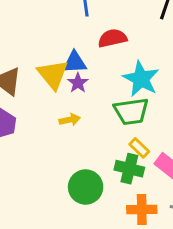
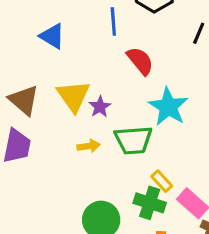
red semicircle: (112, 38) -> (140, 61), turned 60
blue triangle: (75, 62) -> (52, 36), moved, turned 30
green trapezoid: (131, 111) -> (133, 140), moved

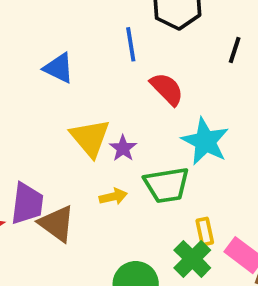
brown triangle: (24, 100) -> (57, 224), moved
yellow rectangle: (162, 181) -> (205, 232), turned 35
green cross: (150, 203) -> (192, 259), turned 32

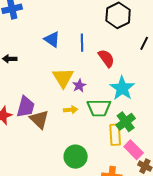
blue line: (131, 44) -> (82, 43), moved
yellow rectangle: (205, 232) -> (115, 135), size x1.5
green cross: (192, 259) -> (126, 122), moved

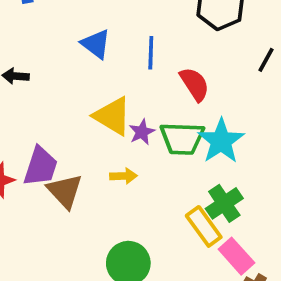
yellow triangle: (63, 78) -> (112, 116), turned -30
green trapezoid: (99, 108) -> (182, 138), moved
yellow rectangle: (115, 135) -> (204, 226), turned -35

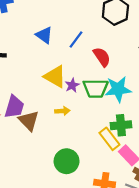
blue line: (151, 53) -> (76, 39), turned 36
cyan star: (221, 141) -> (118, 89), turned 30
green cross: (224, 203) -> (121, 125), turned 30

